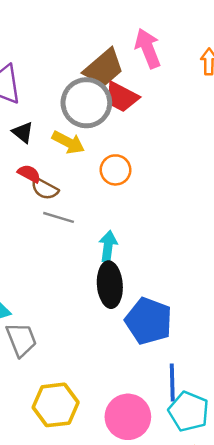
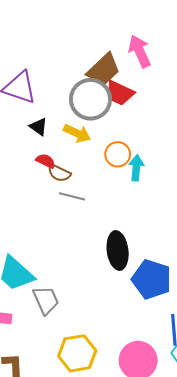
cyan arrow: (108, 246) -> (136, 168), moved

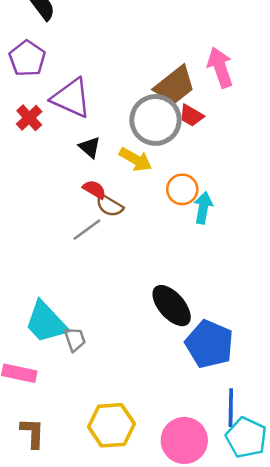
red trapezoid: (120, 93) -> (191, 116), size x0.7
gray line: (72, 196) -> (87, 230), moved, turned -55
black ellipse: (118, 251) -> (172, 306), turned -39
gray trapezoid: (46, 300) -> (75, 339), moved, size x0.7

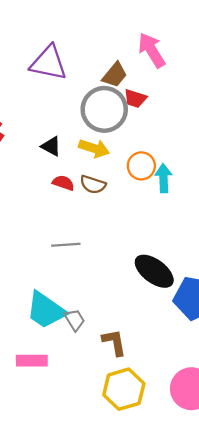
brown trapezoid: (175, 85) -> (115, 75), size x0.7
purple triangle: (71, 98) -> (49, 63), moved
brown semicircle: (109, 206) -> (93, 185), moved
gray line: (87, 230) -> (66, 245), moved, turned 44
brown L-shape: (32, 433) -> (114, 342), moved

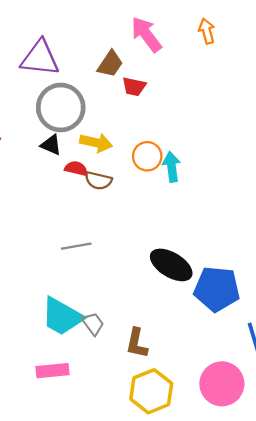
gray circle: (104, 109) -> (61, 107), moved
red semicircle: (63, 183) -> (76, 168), moved
brown L-shape: (114, 342) -> (137, 343), turned -152

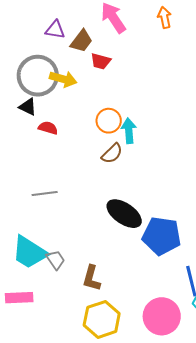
purple triangle: (40, 58) -> (55, 30), moved, size x0.6
yellow arrow: (96, 143) -> (63, 79), moved
brown semicircle: (98, 181) -> (112, 154), moved, turned -60

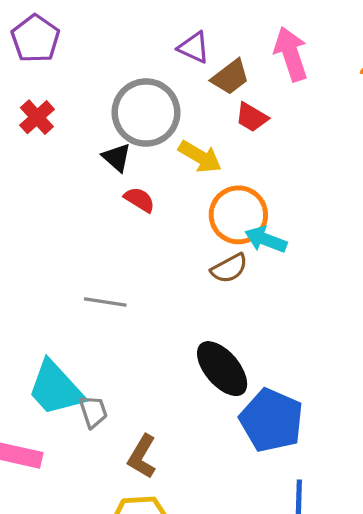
yellow arrow: (63, 79) -> (200, 157), moved
orange circle: (109, 121) -> (238, 215), size x1.4
cyan arrow: (129, 131) -> (266, 240), turned -80

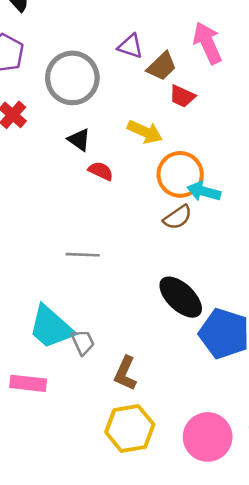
gray circle: (146, 113) -> (72, 78), moved

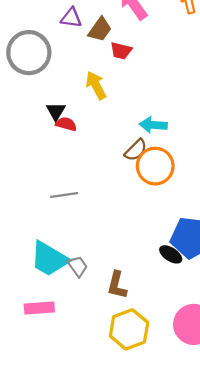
yellow arrow: (145, 132) -> (96, 85), turned -132
black triangle: (79, 140) -> (56, 111), moved, turned 36
orange circle: (180, 174) -> (155, 166), moved
black ellipse: (181, 297) -> (171, 254), moved, size x0.6

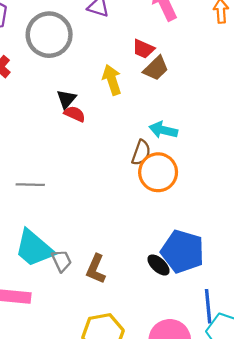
brown trapezoid: (100, 29) -> (156, 68), moved
brown semicircle: (136, 150) -> (141, 153), turned -35
gray line: (64, 195) -> (30, 185), moved
brown L-shape: (117, 285) -> (96, 269), moved

